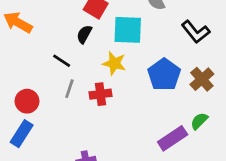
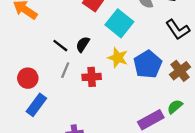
cyan square: (128, 30) -> (119, 23), turned 32
black semicircle: (84, 34) -> (83, 44), moved
yellow star: (114, 63) -> (118, 58), moved
blue rectangle: (22, 134) -> (36, 105), moved

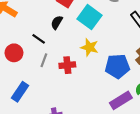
black semicircle: (83, 44) -> (57, 22), moved
blue pentagon: (148, 64) -> (117, 66), moved, turned 30
red circle: (28, 78) -> (14, 53), moved

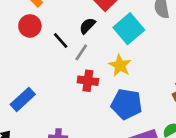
red circle: (14, 53) -> (30, 26), moved
gray line: (44, 60) -> (81, 52), moved
blue pentagon: (117, 66) -> (127, 104), moved

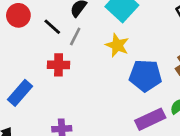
red cross: (88, 81) -> (59, 65), moved
blue pentagon: (127, 104) -> (145, 76), moved

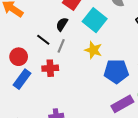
red circle: (18, 15) -> (19, 57), moved
blue rectangle: (20, 93) -> (22, 79), moved

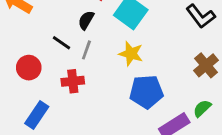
blue pentagon: (116, 71) -> (146, 92), moved
blue rectangle: (22, 79) -> (37, 115), moved

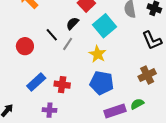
red cross: (73, 81) -> (62, 85), moved
blue rectangle: (37, 115) -> (36, 82), moved

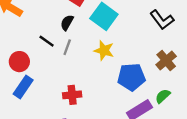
blue rectangle: (36, 82) -> (23, 87), moved
blue pentagon: (102, 83) -> (131, 77), moved

